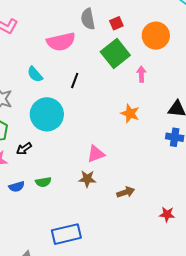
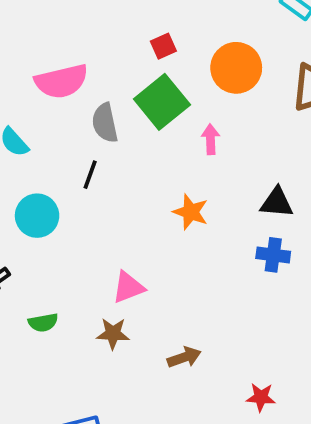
gray semicircle: (88, 19) -> (105, 123), moved
black line: (75, 81) -> (90, 175), moved
cyan circle: (47, 114) -> (37, 216), size x0.7
green semicircle: (43, 182) -> (43, 323), moved

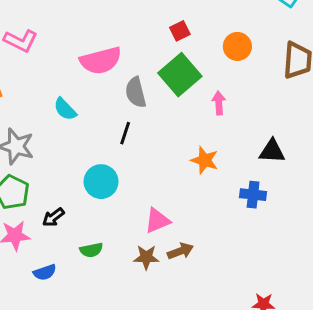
orange circle: (236, 68) -> (237, 46), size x0.7
cyan circle: (37, 216) -> (101, 182), moved
blue cross: (273, 255) -> (253, 195), moved
brown arrow: (184, 357) -> (180, 251), moved

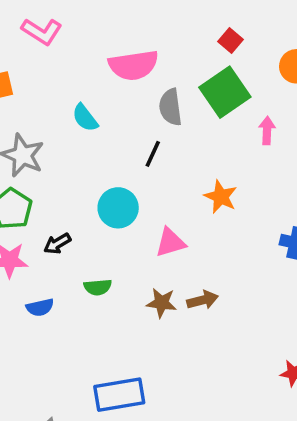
red square: (180, 31) -> (231, 41), turned -30
orange star: (205, 160) -> (221, 197), moved
pink triangle: (157, 221) -> (170, 243), moved

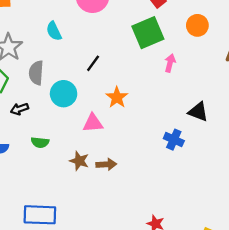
gray semicircle: (170, 107) -> (36, 73), moved
orange star: (221, 197) -> (117, 97), moved

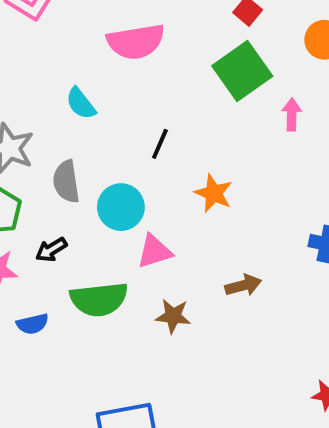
pink triangle: (93, 123) -> (155, 251), moved
green semicircle: (40, 142) -> (99, 299), size x1.8
brown arrow: (106, 164) -> (243, 285), moved

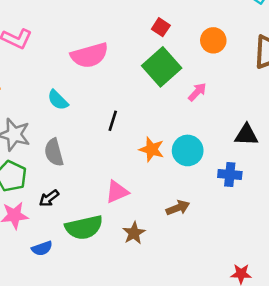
pink arrow: (292, 115) -> (197, 92), turned 48
cyan circle: (121, 207) -> (188, 150), moved
brown star: (173, 316) -> (134, 233), turned -30

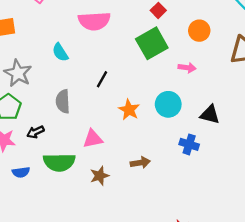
pink arrow: (197, 92) -> (187, 68), moved, turned 42
cyan circle: (188, 150) -> (168, 104), moved
gray semicircle: (54, 152) -> (63, 101), moved

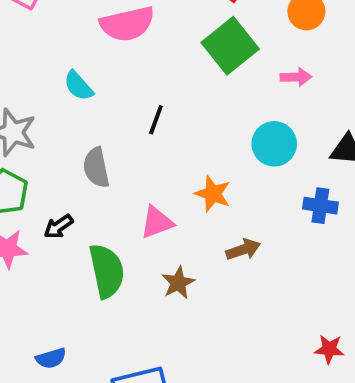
orange star: (129, 110) -> (213, 194), moved
green semicircle: (59, 162) -> (107, 271), turned -92
blue semicircle: (21, 172) -> (51, 358), moved

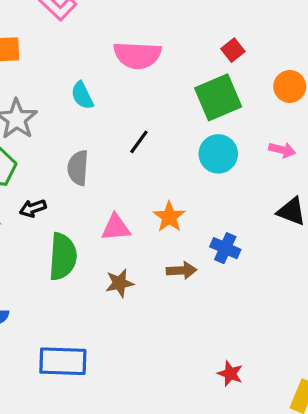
pink arrow: (296, 77) -> (282, 150), moved
cyan circle: (274, 144) -> (218, 154), moved
blue cross: (320, 206) -> (225, 248), moved

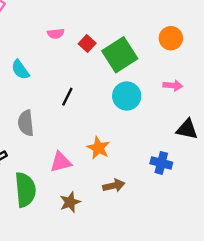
red square: (233, 50) -> (87, 44), moved
pink semicircle: (137, 55) -> (56, 34), size x0.5
blue cross: (225, 248) -> (161, 163), moved

